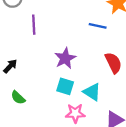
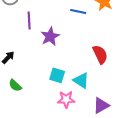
blue line: (98, 26) -> (78, 11), moved
purple star: (65, 58) -> (50, 36), moved

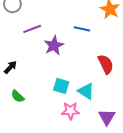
blue line: (78, 11) -> (82, 29), moved
purple line: (29, 20) -> (32, 29), turned 72
purple triangle: (101, 105) -> (107, 117), turned -30

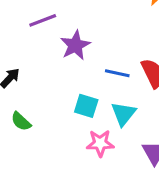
blue line: (82, 29) -> (117, 73), moved
cyan triangle: (86, 91) -> (123, 114), turned 36

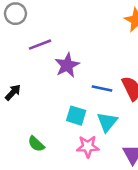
green semicircle: (21, 121) -> (36, 144), moved

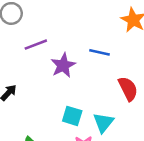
blue line: (102, 88) -> (99, 52), moved

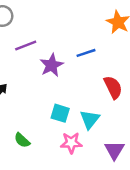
blue line: (99, 52) -> (86, 53), turned -30

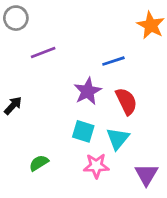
purple star: (52, 65) -> (88, 91), moved
red semicircle: (113, 87) -> (126, 101), moved
green semicircle: (22, 140) -> (39, 163), turned 105

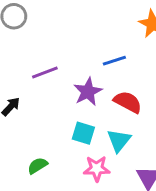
purple line: (43, 52) -> (45, 72), moved
red semicircle: (126, 101) -> (128, 102), turned -36

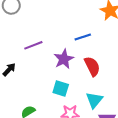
red semicircle: (128, 102) -> (92, 66), turned 36
cyan triangle: (119, 140) -> (94, 100), moved

